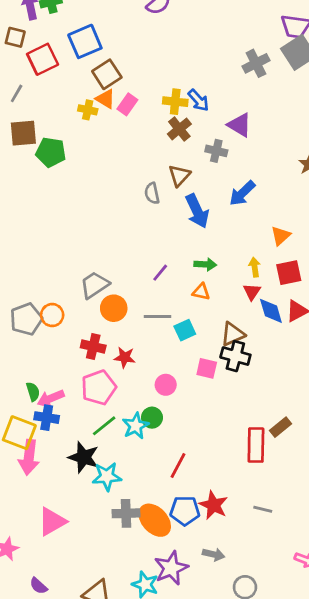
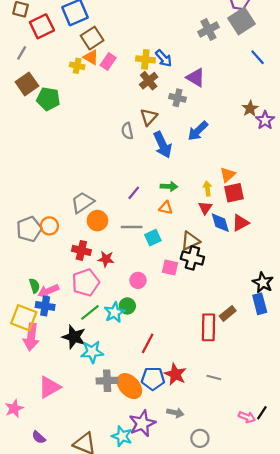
brown square: (23, 133) -> (27, 84), turned -30
orange triangle: (281, 236) -> (228, 175), moved

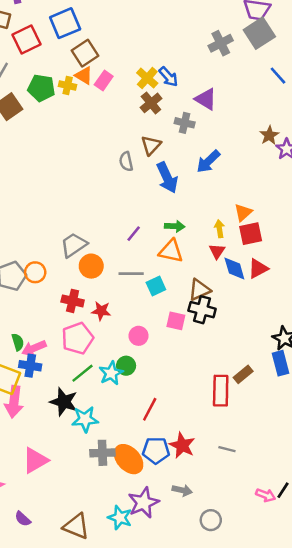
yellow cross: (145, 59) -> (147, 78), turned 36
green pentagon: (48, 99) -> (41, 88), moved
orange triangle: (166, 208) -> (171, 251), size x1.5

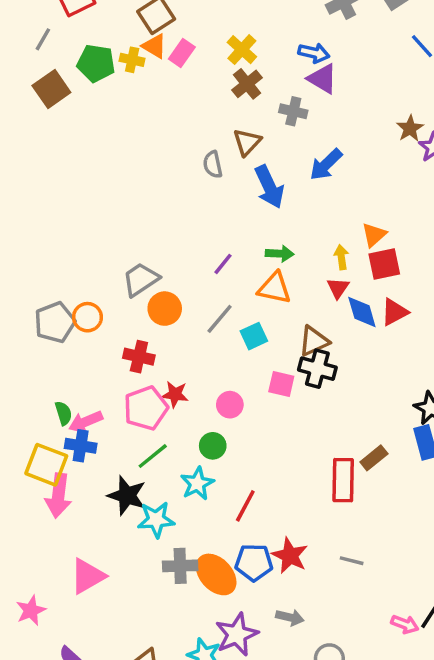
blue arrow: (168, 77) -> (314, 53), moved, turned -35
gray line: (131, 274) -> (220, 319), turned -50
red star: (101, 311) -> (175, 394), moved
cyan star: (111, 373) -> (197, 484), moved

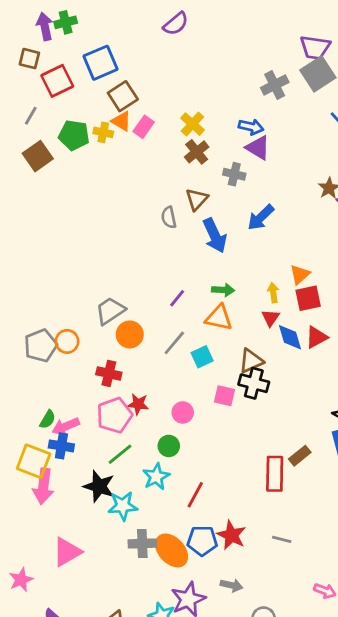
green semicircle: (63, 413) -> (48, 419), turned 48

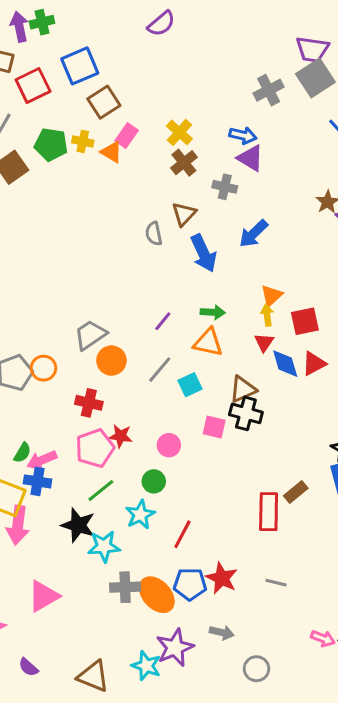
orange triangle: (121, 121) -> (111, 152), moved
orange triangle: (300, 275) -> (272, 296), moved

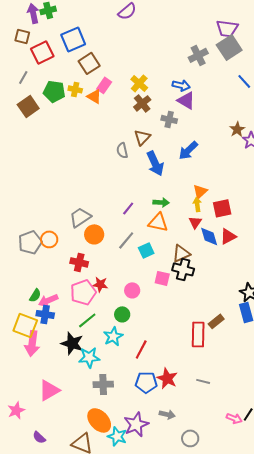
orange ellipse: (157, 595) -> (99, 420), moved

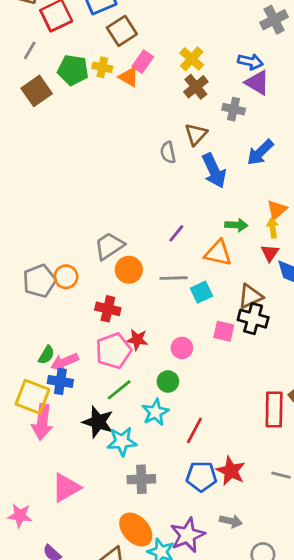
green arrow: (161, 202) -> (236, 225), moved
gray line: (126, 240) -> (174, 278), turned 48
pink star: (16, 410) -> (20, 516), turned 30

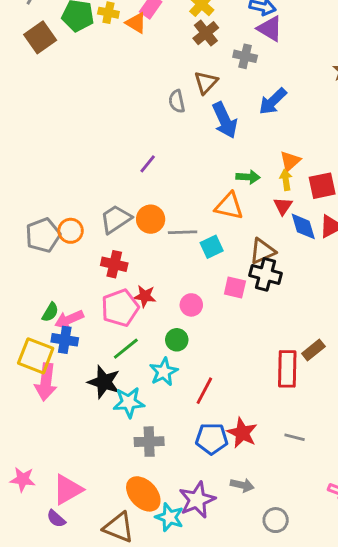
purple line: (176, 233) -> (148, 164), moved
gray trapezoid: (109, 246) -> (116, 219), moved
orange circle: (129, 270) -> (151, 219), moved
pink triangle: (66, 488) -> (68, 490), moved

